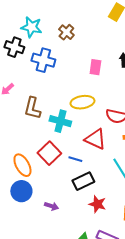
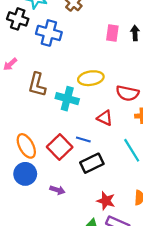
pink rectangle: (95, 67) -> (112, 33), moved
red triangle: (95, 139) -> (105, 118), size x0.7
red square: (49, 153) -> (60, 147), moved
red star: (97, 204) -> (106, 201), moved

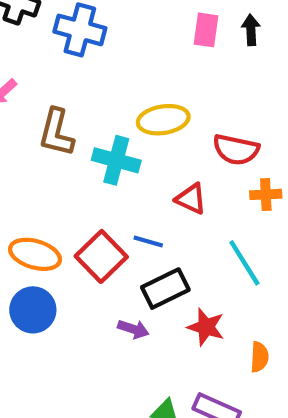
orange ellipse: (26, 146) -> (35, 254), turned -45
purple arrow: (57, 190) -> (133, 329), moved
red star: (106, 201) -> (206, 327), moved

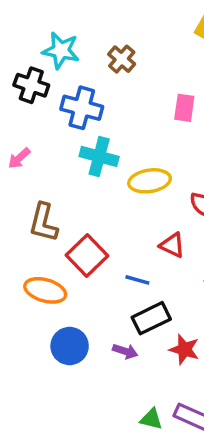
brown L-shape: (56, 133) -> (43, 223), moved
cyan cross: (116, 160) -> (99, 156), moved
red square: (101, 256) -> (87, 256), moved
blue circle: (33, 310) -> (70, 346), moved

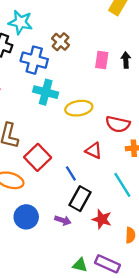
brown cross: (122, 59) -> (61, 42), moved
blue line: (137, 280) -> (71, 173), turned 42
black rectangle: (151, 318) -> (80, 199), turned -35

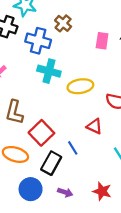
black rectangle: (80, 199) -> (51, 163), moved

